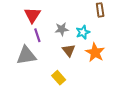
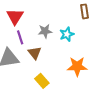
brown triangle: (69, 50) -> (35, 53), moved
orange star: (95, 52) -> (77, 66), moved, turned -30

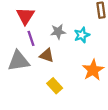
brown triangle: (35, 53) -> (47, 55), turned -32
orange star: (77, 66) -> (93, 70), turned -30

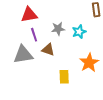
red triangle: (25, 16) -> (29, 15), turned 48
yellow rectangle: (55, 86) -> (64, 77), moved, turned 40

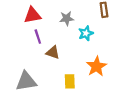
gray star: (58, 29) -> (67, 18), moved
gray triangle: (23, 55) -> (26, 81), moved

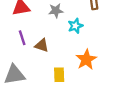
purple line: (38, 37) -> (22, 38), moved

